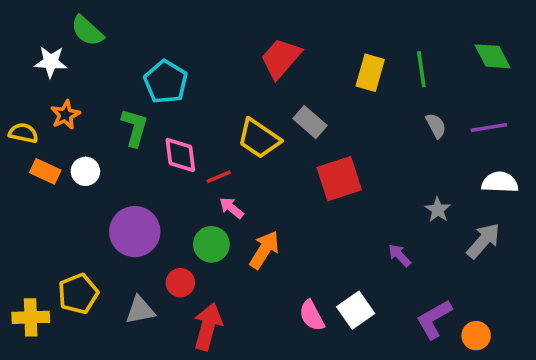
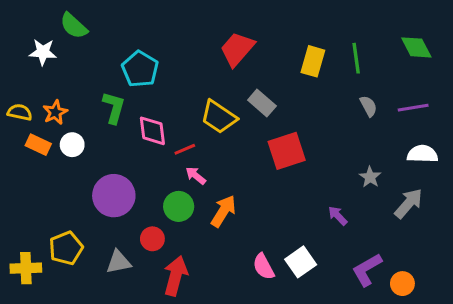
orange star: (65, 115) -> (55, 112), moved

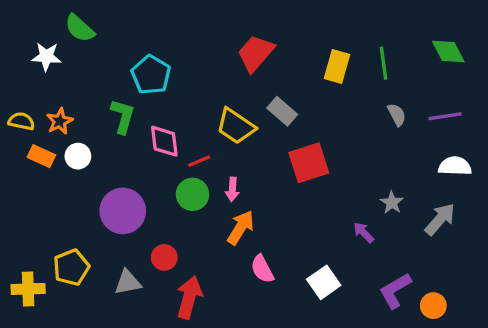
pink arrow: (196, 176) -> (232, 189), moved, turned -125
gray star: (370, 177) -> (392, 203), moved
green circle: (179, 206) -> (193, 194), moved
pink semicircle: (264, 267) -> (262, 269), moved

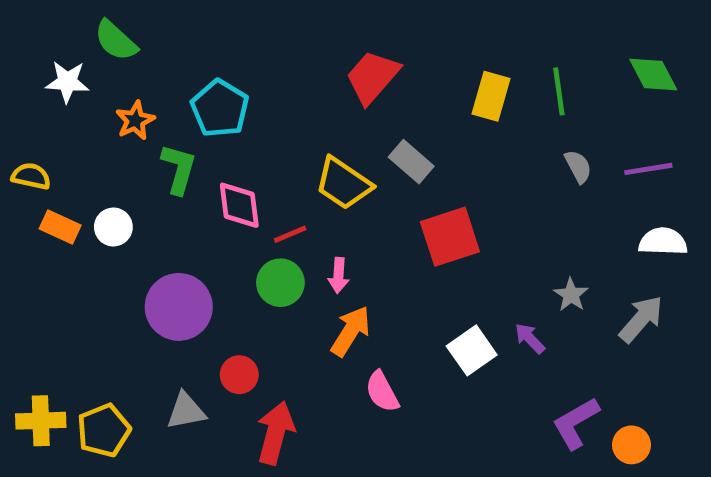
orange star: (60, 121) -> (135, 120), moved
yellow pentagon: (71, 267) -> (104, 430), moved
white square: (324, 282) -> (472, 350), moved

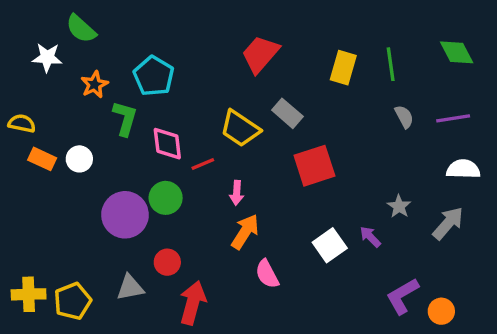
green circle: (280, 283) -> (166, 198), moved

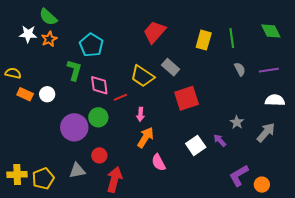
orange star: (95, 85) -> (49, 39), moved

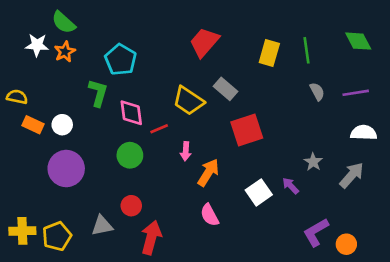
purple circle: (74, 127) -> (66, 169), moved
orange arrow: (145, 137) -> (208, 172), moved

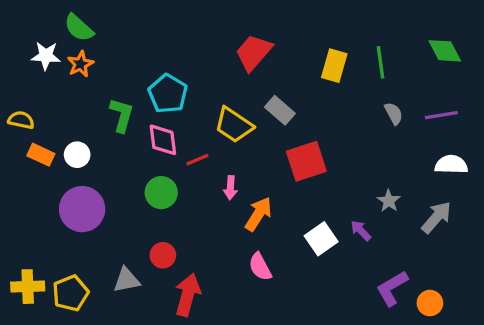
cyan pentagon: (121, 60) -> (168, 94), moved

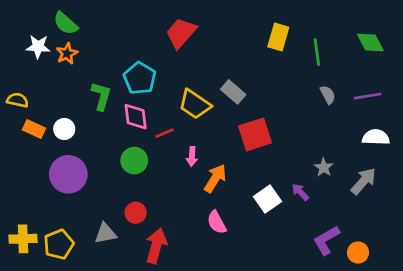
red trapezoid: (254, 52) -> (181, 33), moved
yellow rectangle: (334, 66) -> (278, 37), moved

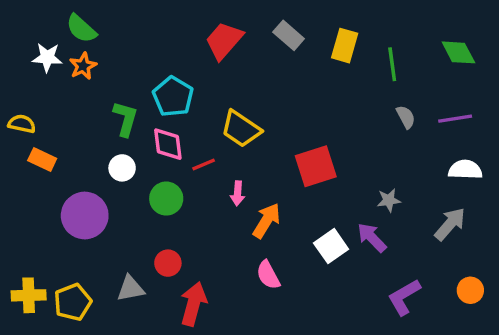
gray rectangle: (233, 92) -> (289, 35), moved
white circle: (64, 129) -> (122, 168), moved
gray star: (324, 167) -> (389, 200), moved, turned 30
purple arrow: (300, 192) -> (372, 238), size x1.4
orange circle: (358, 253) -> (470, 290), moved

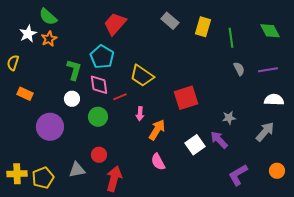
red trapezoid: (224, 40) -> (115, 24), moved
white star: (47, 57) -> (28, 34), turned -30
yellow semicircle: (22, 124) -> (13, 63), moved, turned -84

